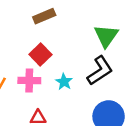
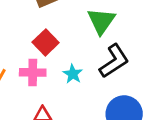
green triangle: (106, 36) -> (101, 21), moved

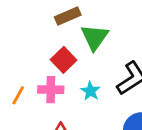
green triangle: (101, 21) -> (95, 37), moved

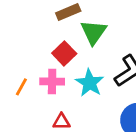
cyan star: (90, 91) -> (90, 83), size x1.5

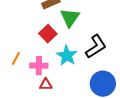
pink cross: (52, 82) -> (39, 66), moved

